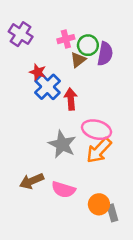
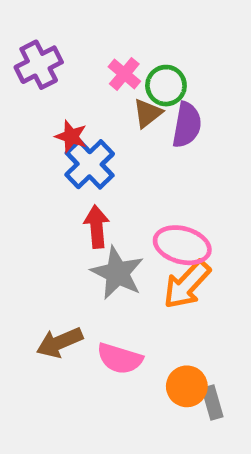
purple cross: (21, 34) -> (39, 65), turned 30
pink cross: (66, 39) -> (124, 74), turned -35
purple semicircle: (105, 54) -> (187, 125), moved
red arrow: (71, 99) -> (97, 227), moved

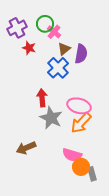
green circle: (166, 86) -> (45, 24), moved
red star: (71, 136) -> (29, 48), moved
blue cross: (90, 164) -> (58, 68), moved
pink semicircle: (120, 359) -> (72, 155), moved

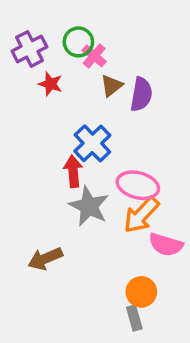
blue cross: (58, 68) -> (92, 143), moved
pink semicircle: (72, 155) -> (166, 245), moved
gray rectangle: (92, 174) -> (134, 318), moved

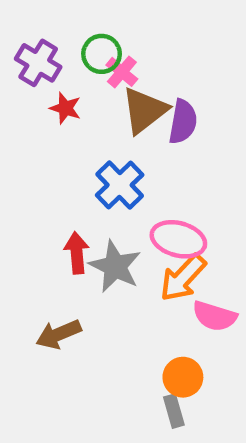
purple cross: (29, 49) -> (38, 63), turned -32
brown triangle: (112, 86) -> (144, 110), size x1.6
red arrow: (73, 171) -> (77, 253), moved

